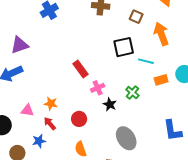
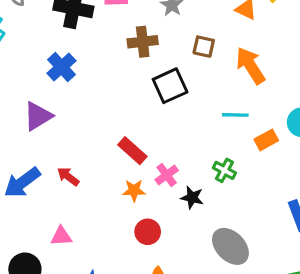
purple triangle: (20, 45) -> (38, 116), moved
black square: (124, 47) -> (170, 86), moved
orange star: (51, 104) -> (134, 191), moved
red arrow: (50, 124) -> (68, 176), moved

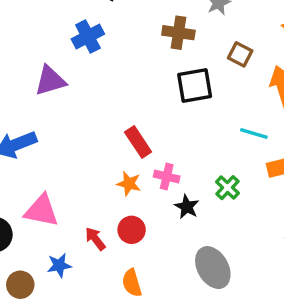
pink cross: (167, 175) -> (167, 177), turned 35
red arrow: (68, 176) -> (95, 239), moved
pink triangle: (61, 236) -> (41, 211), size x1.5

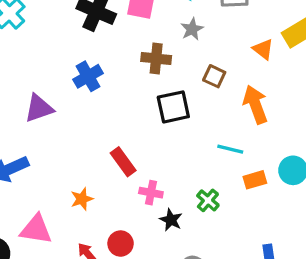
blue cross: (88, 37) -> (88, 76), moved
orange star: (129, 184) -> (82, 199), moved, turned -30

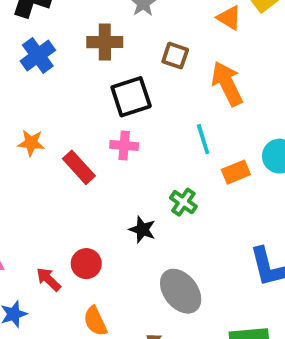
blue cross: (88, 76) -> (38, 56), moved
cyan line: (230, 149) -> (203, 139), turned 65
pink cross: (151, 193) -> (124, 145), moved
orange star: (82, 199) -> (31, 143), moved, turned 30

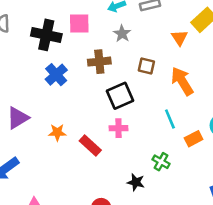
orange triangle: (229, 18) -> (179, 38), turned 30

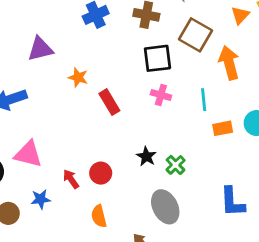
brown square: (146, 66) -> (195, 35), size x1.6
pink cross: (119, 128) -> (161, 95), moved
green cross: (161, 162) -> (176, 165), moved

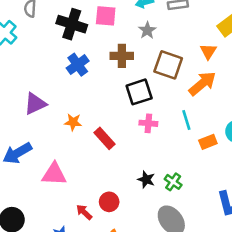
orange triangle: (240, 15) -> (208, 51), moved
orange arrow: (229, 63) -> (202, 84), turned 76
pink triangle: (28, 154) -> (54, 174), moved

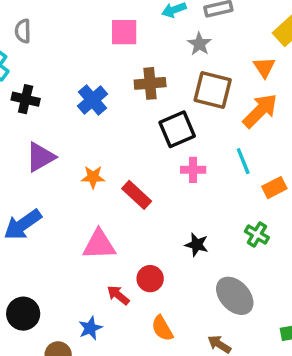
black cross: (72, 24) -> (26, 99), moved, size x0.7
gray star: (147, 30) -> (199, 44), moved
pink triangle: (54, 174) -> (99, 245), moved
green cross: (173, 182) -> (257, 234), moved

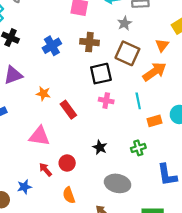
green cross: (257, 234) -> (138, 148), turned 32
gray ellipse: (235, 296) -> (118, 183), turned -45

